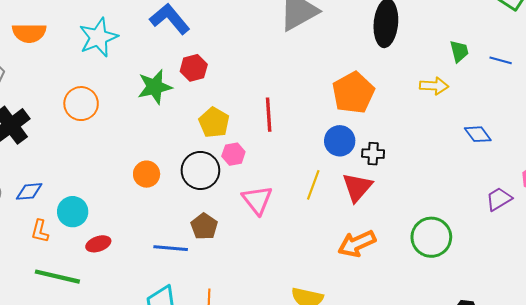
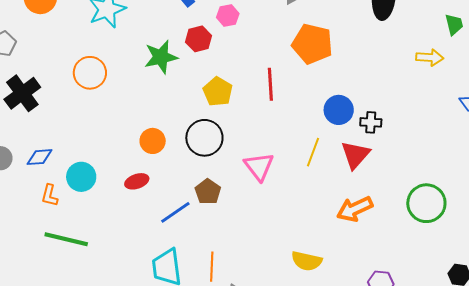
orange pentagon: (353, 93) -> (312, 44), moved, turned -30
pink hexagon: (233, 154) -> (228, 16), moved
red ellipse: (98, 244) -> (137, 181), moved
blue line: (171, 248) -> (175, 212), turned -40

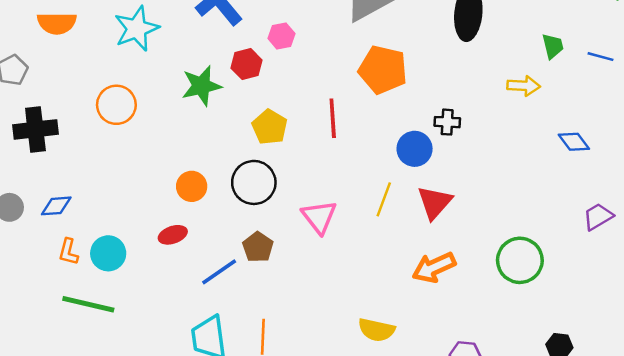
black cross: (22, 93) -> (35, 129), turned 30
black cross: (371, 122) -> (447, 122), moved
cyan circle: (81, 177) -> (108, 253), moved

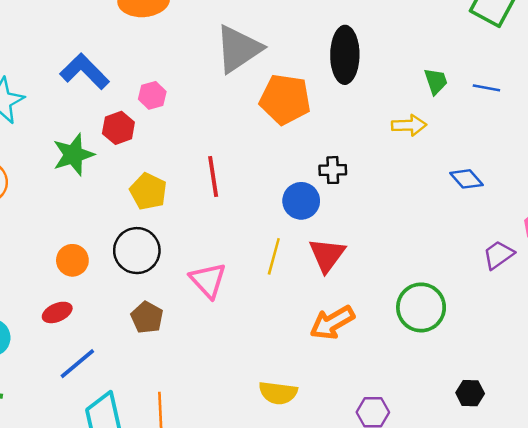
orange pentagon: (383, 70) -> (285, 99), moved
blue line: (219, 272) -> (77, 364), moved

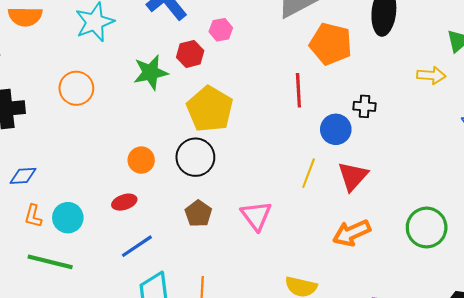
red line: (213, 176) -> (298, 90), moved
yellow pentagon: (148, 191) -> (210, 109), size x1.5
pink triangle: (208, 280) -> (256, 216), moved

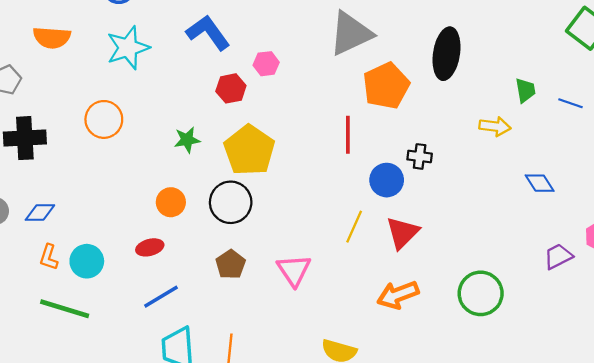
orange pentagon: (331, 44) -> (386, 86), turned 30
green star: (151, 72) -> (187, 140), moved, size x0.7

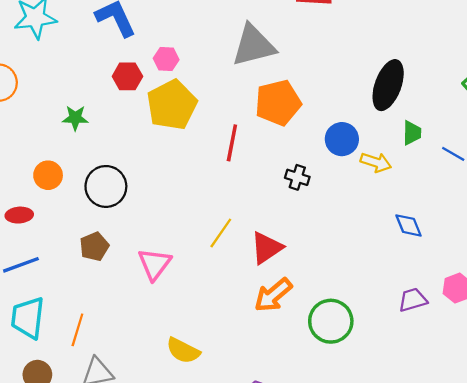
black ellipse: (447, 54) -> (388, 85), moved
yellow pentagon: (249, 150) -> (172, 105), moved
blue circle: (387, 180) -> (342, 139), moved
orange arrow: (398, 295) -> (273, 295), moved, turned -30

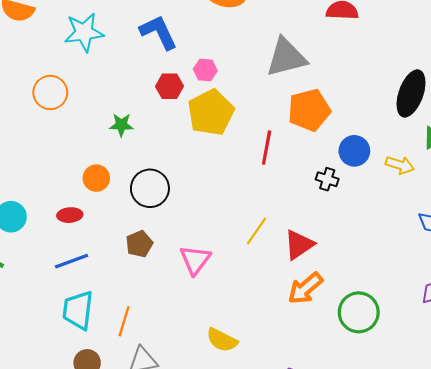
blue circle: (342, 139) -> (354, 151), moved

